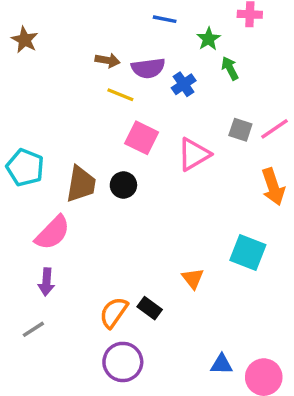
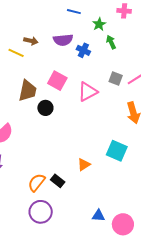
brown arrow: (108, 60) -> (31, 41), moved
blue cross: (184, 84) -> (83, 50), turned -32
yellow line: (120, 95) -> (16, 53), moved
brown trapezoid: (81, 184) -> (28, 91), moved
orange triangle: (193, 278) -> (84, 165), turned 32

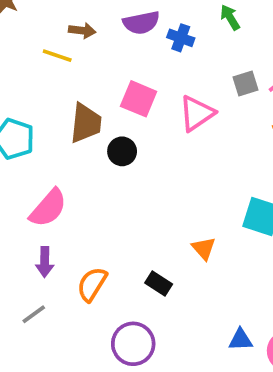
gray square: (116, 78) -> (246, 84), turned -32
orange triangle: (84, 165) -> (204, 248), turned -32
orange semicircle: (37, 182) -> (92, 284), moved

